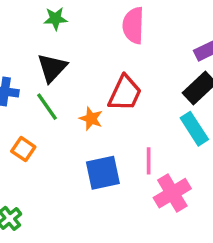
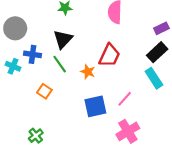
pink line: (149, 161) -> (125, 99), turned 42
pink cross: (172, 193) -> (128, 131), moved

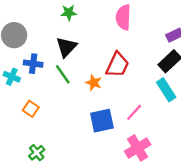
orange square: (44, 91) -> (31, 109), moved

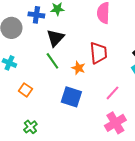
blue cross: (33, 64) -> (36, 15), moved
red trapezoid: (117, 65) -> (98, 53), turned -30
blue square: (102, 121) -> (71, 97), moved, turned 30

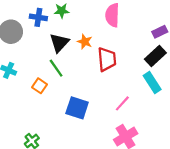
orange star: (78, 68) -> (85, 42), moved
orange square: (25, 90) -> (40, 86), moved

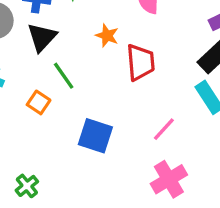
black triangle: (59, 43) -> (42, 37), moved

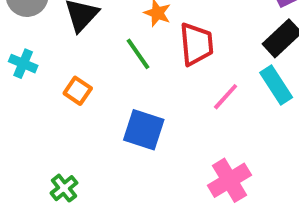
green line: (64, 76) -> (138, 54), moved
pink line: (164, 129) -> (226, 97), moved

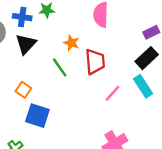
blue square: (144, 130) -> (37, 116), moved

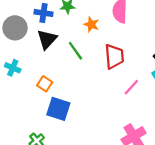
orange star: (71, 43) -> (91, 24), moved
green line: (60, 67) -> (75, 51), moved

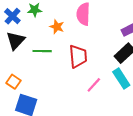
blue cross: (44, 13) -> (12, 16), turned 35
green line: (75, 51) -> (42, 51), turned -54

